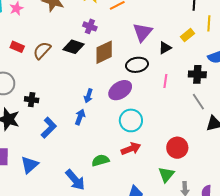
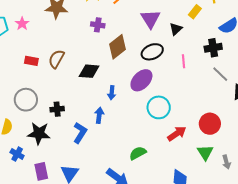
black diamond: (74, 47) -> (89, 71), moved
blue arrow: (80, 117) -> (99, 115), moved
red arrow: (131, 149) -> (177, 134), moved

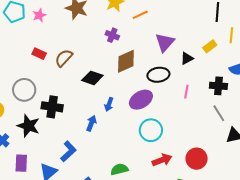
black cross: (57, 109) -> (52, 107), size x1.5
blue L-shape: (80, 133) -> (68, 151), moved

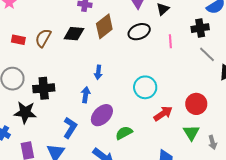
black diamond: (92, 78) -> (74, 34), moved
purple ellipse: (141, 100) -> (102, 115), moved

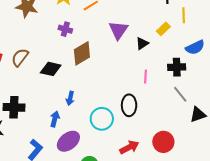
black ellipse: (139, 32) -> (129, 105), moved, turned -75
black diamond: (74, 34) -> (51, 69), moved
cyan circle: (145, 87) -> (102, 119), moved

